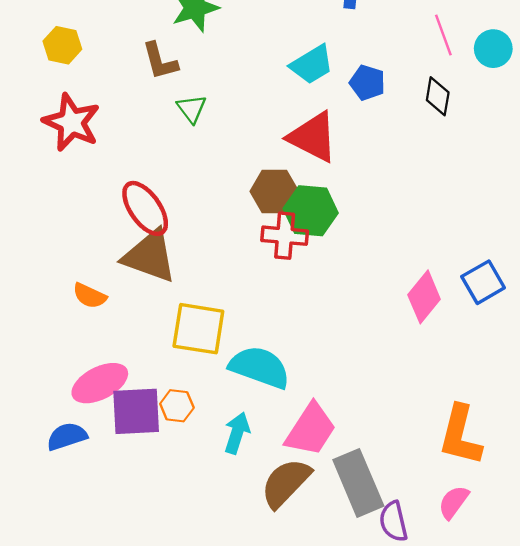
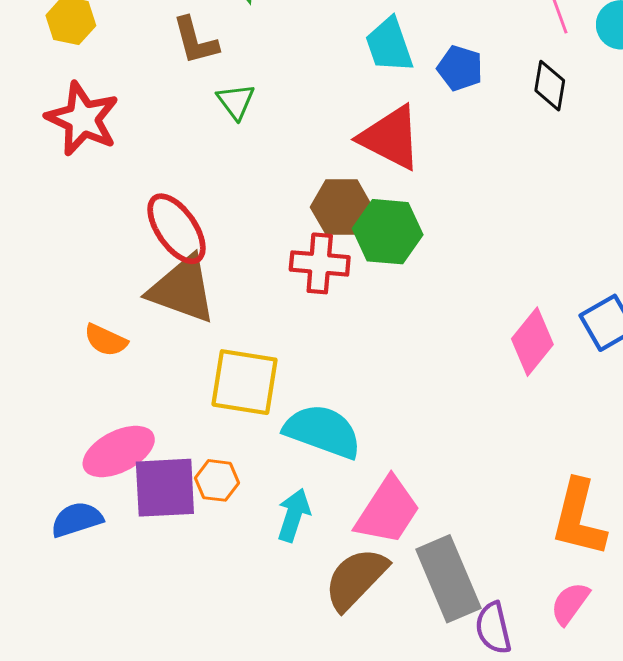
cyan trapezoid: (312, 64) -> (389, 45), turned 102
red cross: (285, 236) -> (320, 263), moved

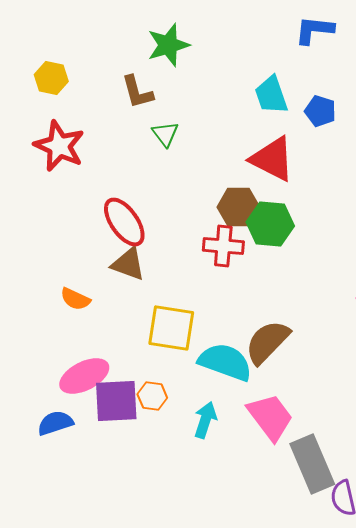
brown triangle: (182, 289) -> (128, 264), size x0.7
pink trapezoid: (388, 511) -> (270, 417), turned -70
brown semicircle: (356, 579) -> (267, 342), moved

